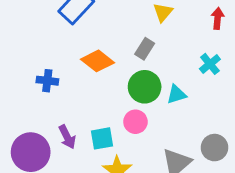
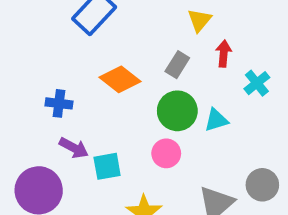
red arrow: (218, 18) -> (224, 54), moved
purple arrow: (67, 137) -> (74, 148), moved, turned -35
cyan square: (102, 138) -> (107, 166), moved

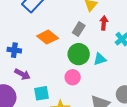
cyan square: (107, 166) -> (41, 93), moved

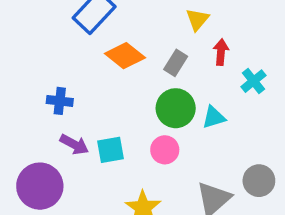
orange diamond: (48, 37) -> (125, 56), moved
cyan square: (41, 93) -> (110, 150), moved

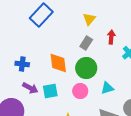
yellow triangle: (197, 19) -> (89, 19), moved
orange diamond: (125, 56) -> (58, 63), moved, turned 45
cyan triangle: (214, 117) -> (107, 88), moved

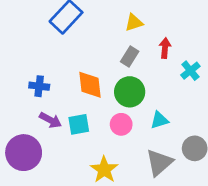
yellow triangle: (89, 19) -> (134, 23), turned 32

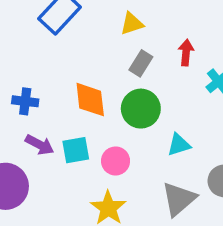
yellow triangle: (134, 23) -> (132, 24), moved
pink circle: (121, 124) -> (116, 161), moved

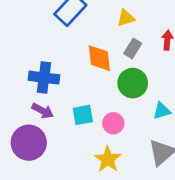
orange diamond: (90, 100) -> (99, 58), moved
blue cross: (25, 101) -> (44, 78), size x1.5
purple arrow: (40, 145) -> (43, 111), moved

